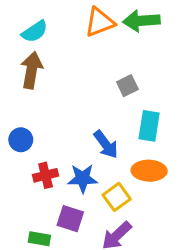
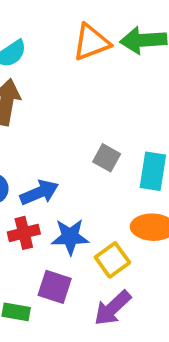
gray square: (127, 86) -> (107, 158), moved, turned -35
blue arrow: (106, 144) -> (39, 192), moved, turned -76

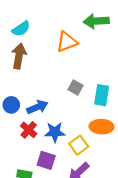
orange triangle: (91, 42) -> (67, 42), moved
red cross: (24, 233) -> (29, 130), turned -35

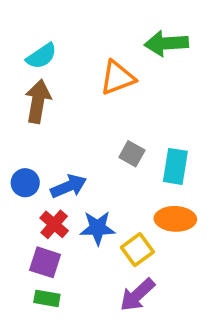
purple square: (46, 160) -> (45, 262), moved

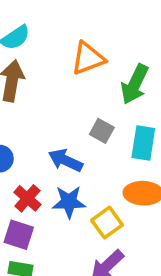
green arrow: (166, 43) -> (135, 84), moved, turned -60
blue arrow: (69, 186) -> (65, 160), moved, turned -132

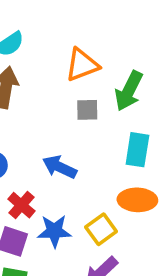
gray square: (102, 131) -> (87, 110), moved, turned -30
blue star: (69, 202) -> (54, 231), moved

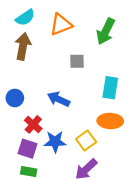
orange triangle: (82, 65) -> (61, 24), moved
green arrow: (129, 91) -> (106, 31), moved

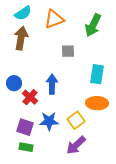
blue arrow: (59, 99) -> (52, 84), turned 66
red cross: (33, 124) -> (30, 97), moved

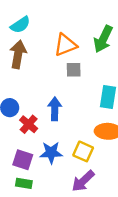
orange triangle: (54, 19) -> (65, 45), moved
yellow square: (76, 120) -> (83, 151), turned -30

